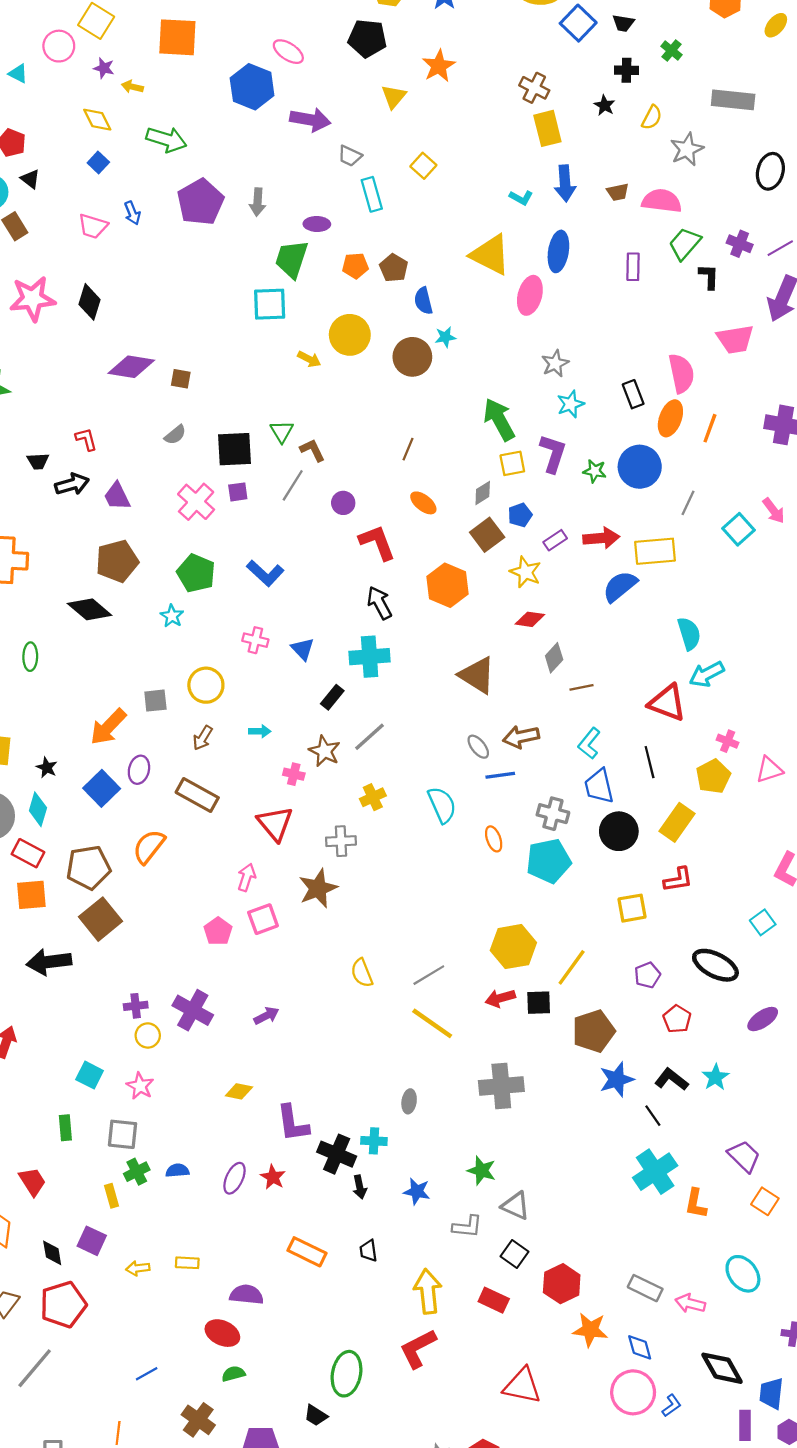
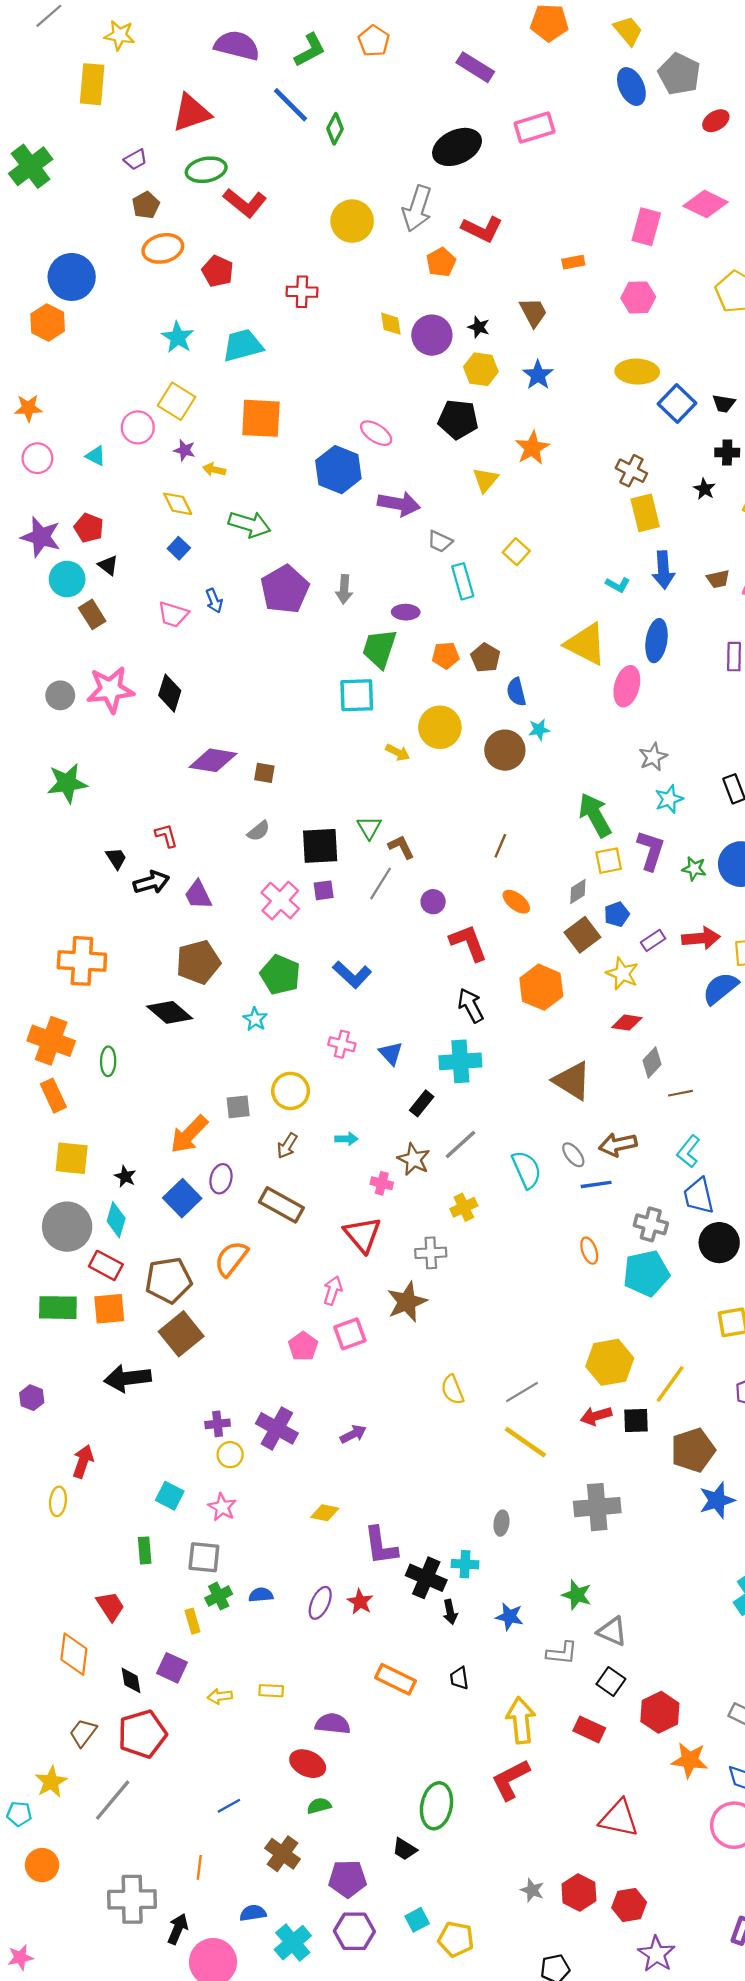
black trapezoid: (38, 461) -> (116, 858), turned -120
cyan semicircle: (442, 805) -> (527, 1170), moved

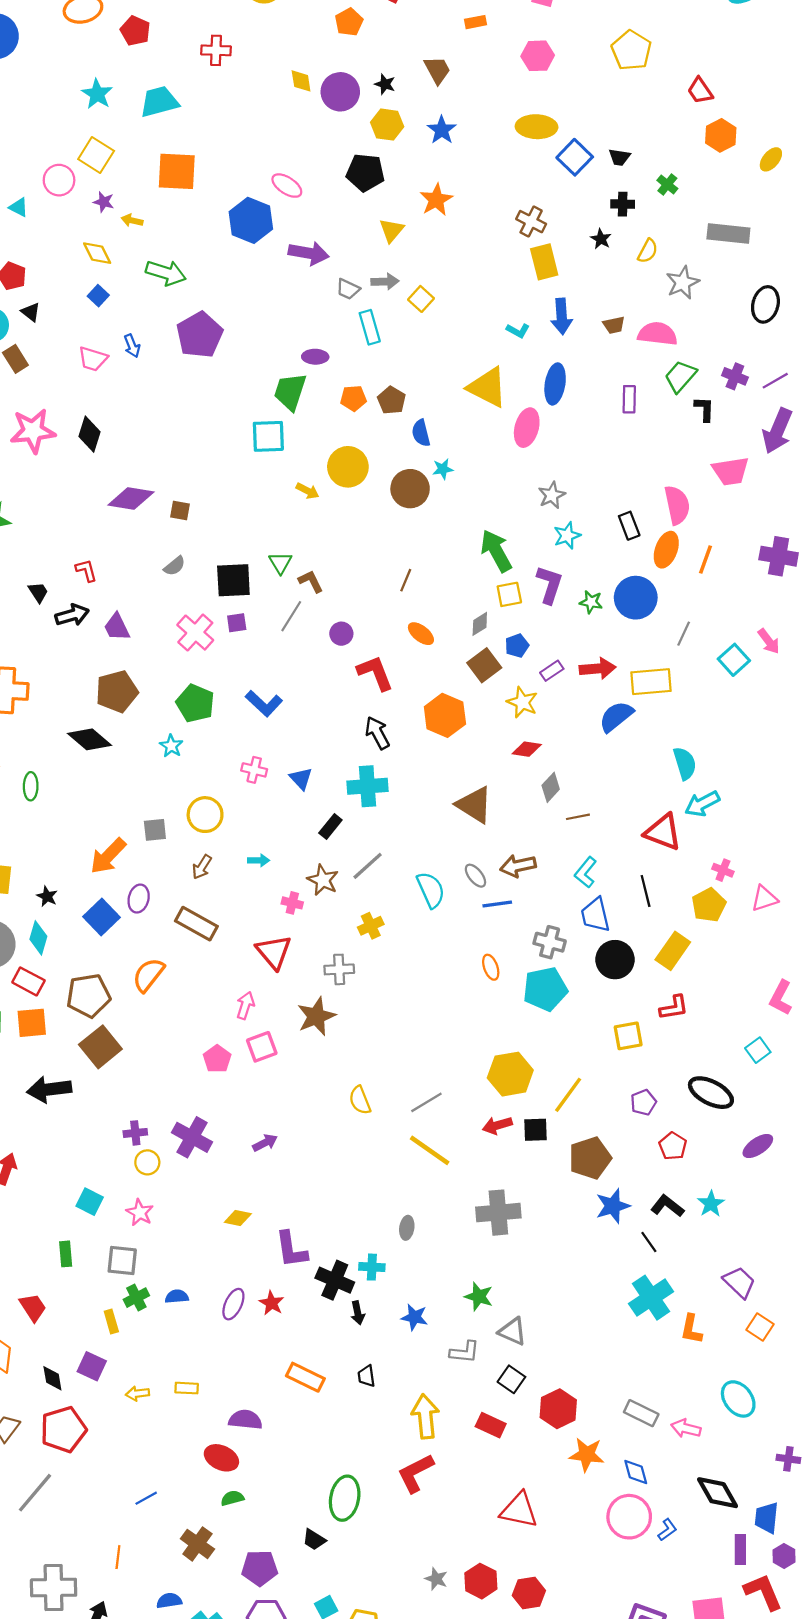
gray arrow: (344, 589) -> (385, 281), moved, turned -96

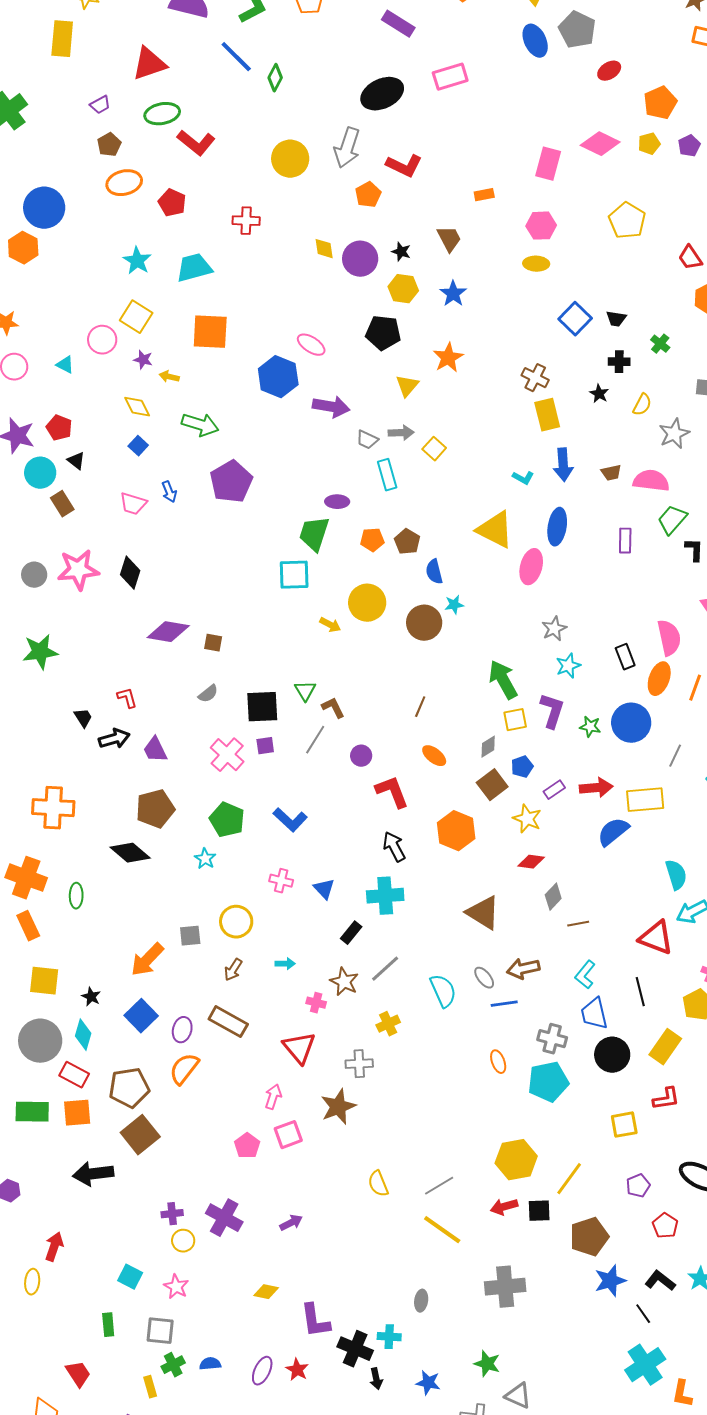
yellow ellipse: (537, 127) -> (536, 264), moved, size x0.7
purple ellipse: (139, 899) -> (182, 1030), moved

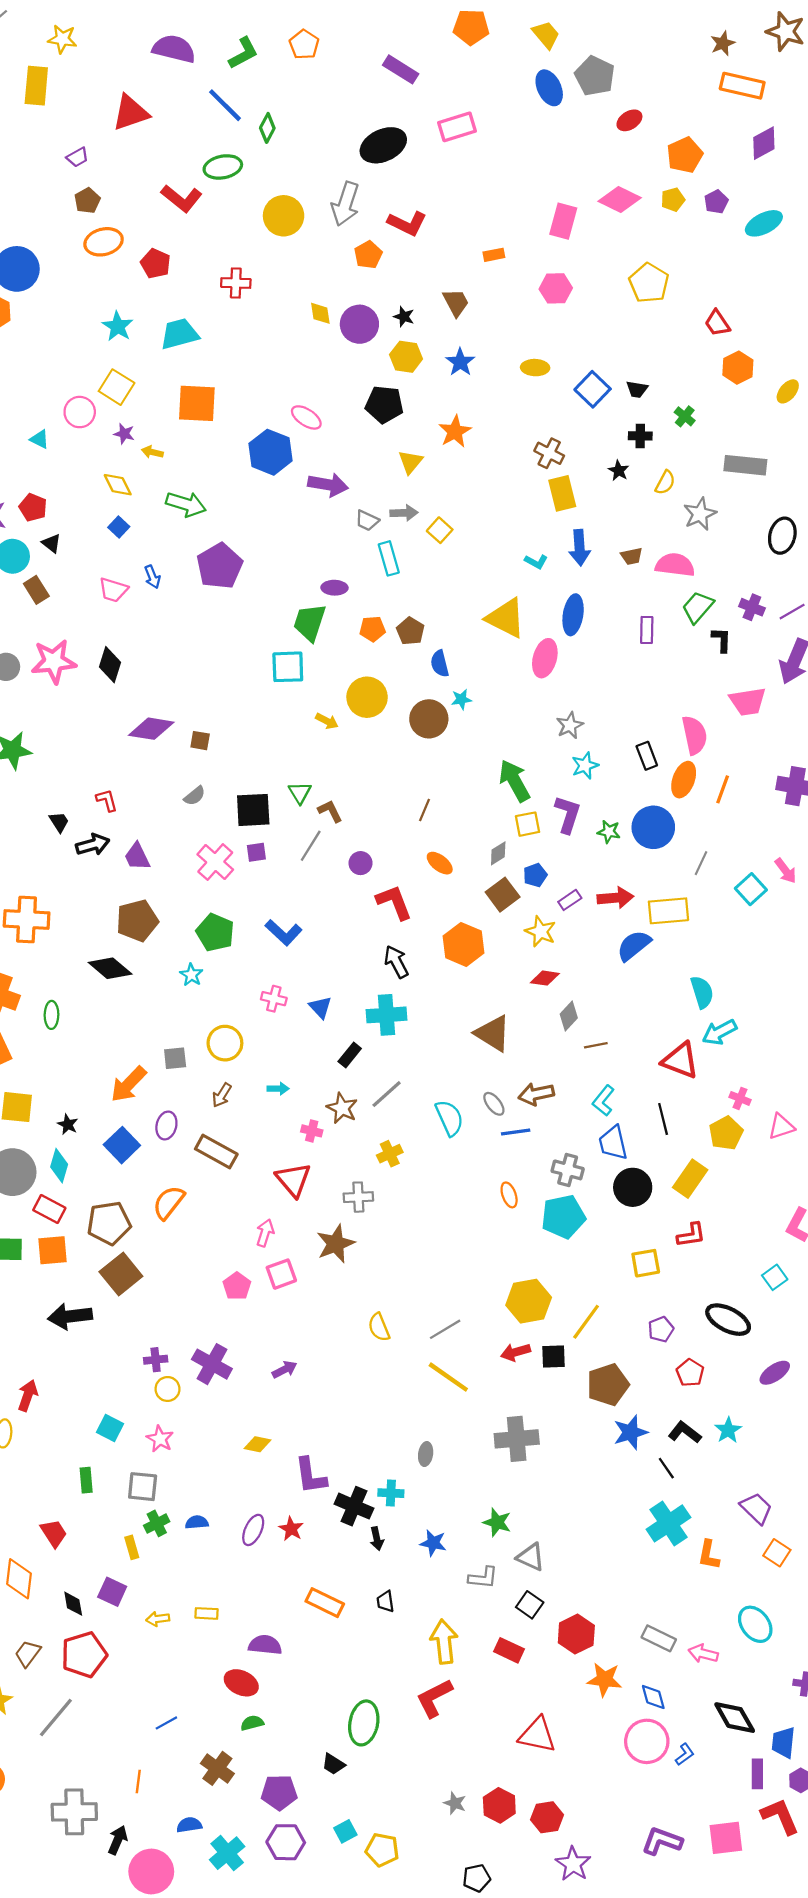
green ellipse: (162, 114) -> (223, 167), moved
yellow ellipse: (536, 264) -> (535, 368), moved
purple ellipse: (182, 1030) -> (166, 1126), moved

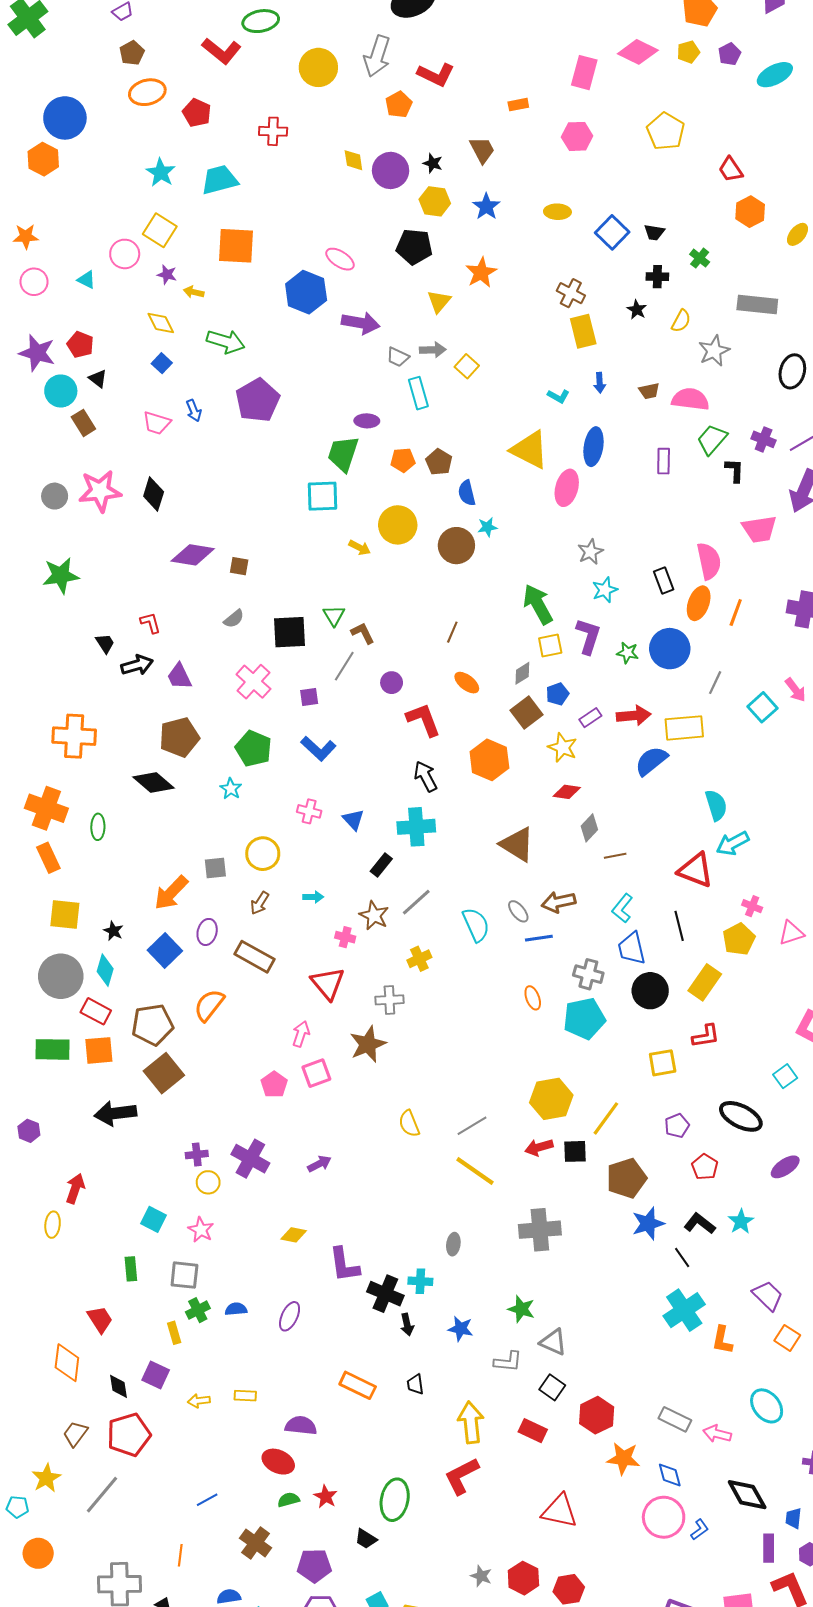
blue arrow: (580, 548) -> (600, 383), size x0.6
purple square: (256, 852) -> (309, 697), moved
red star: (291, 1529) -> (326, 1497), moved
blue trapezoid: (783, 1742) -> (793, 1518), size x0.7

